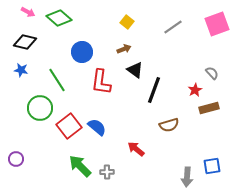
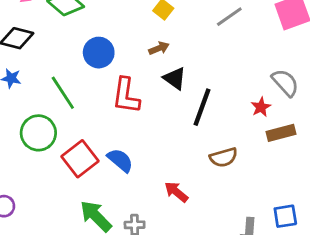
gray semicircle: (212, 73) -> (285, 83), size x1.5

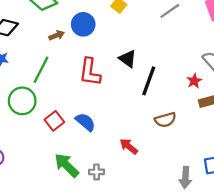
brown arrow: (159, 48) -> (57, 35), moved
blue circle: (99, 53) -> (83, 24), moved
green line: (63, 93) -> (41, 70), turned 60
red square: (80, 159) -> (54, 121), size x0.7

